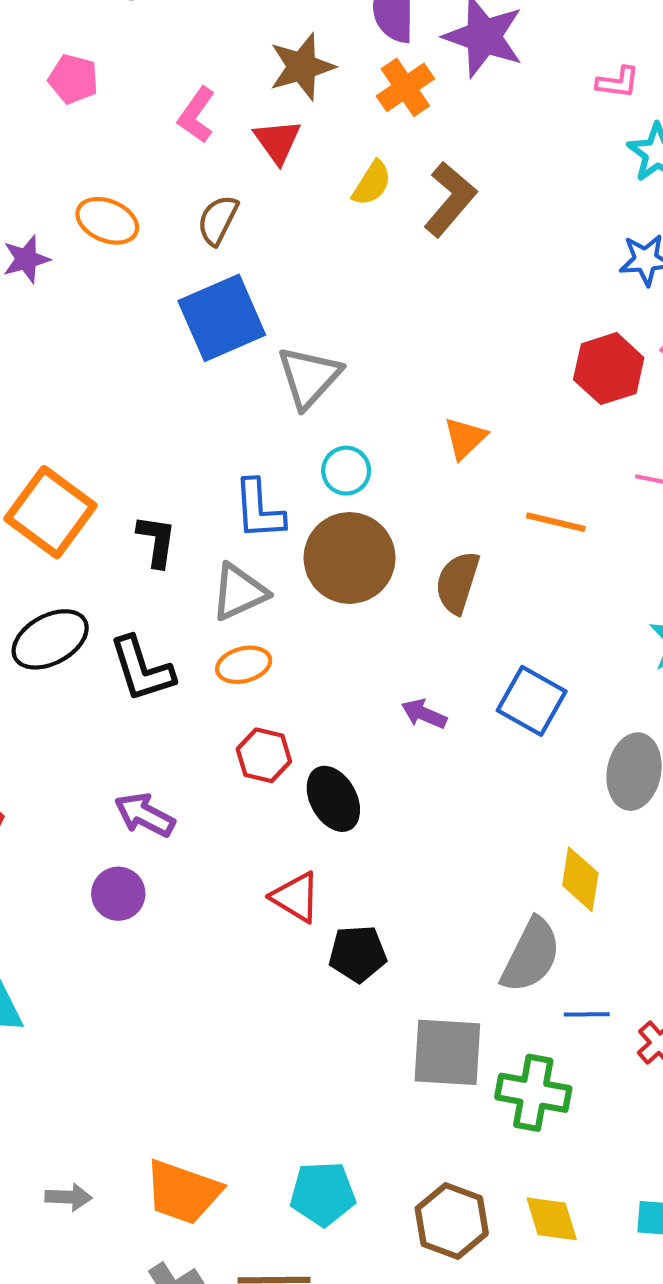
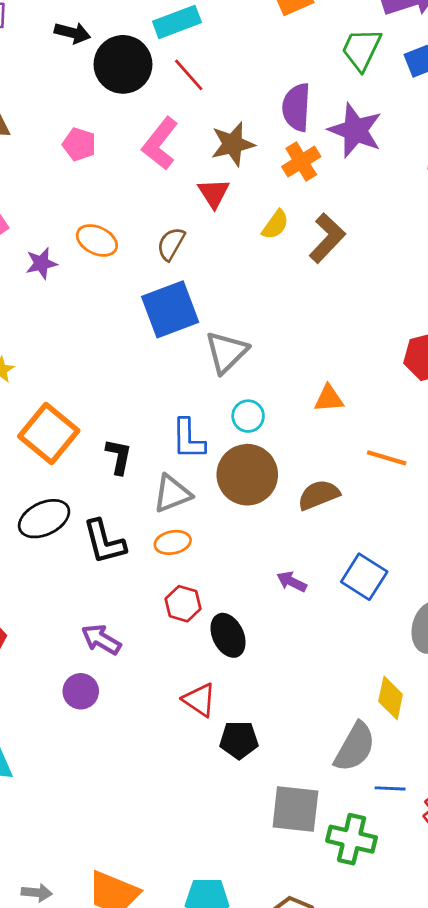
pink L-shape: (197, 115) -> (160, 144), moved, size x1.4
orange triangle: (465, 438) -> (329, 398), turned 36
brown semicircle: (457, 582) -> (319, 495), turned 48

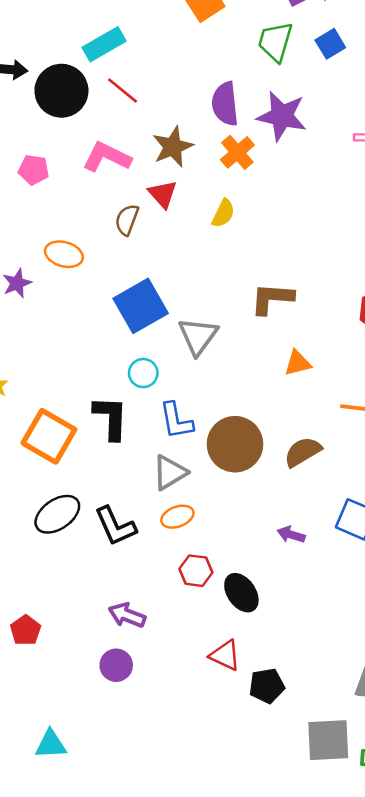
pink L-shape: (160, 144) -> (107, 157), turned 87
brown L-shape: (327, 238) -> (272, 299), moved, turned -120
brown semicircle: (171, 244) -> (127, 220), moved
cyan circle: (248, 416) -> (143, 373), moved
black L-shape: (119, 456) -> (111, 418), moved, size x1.4

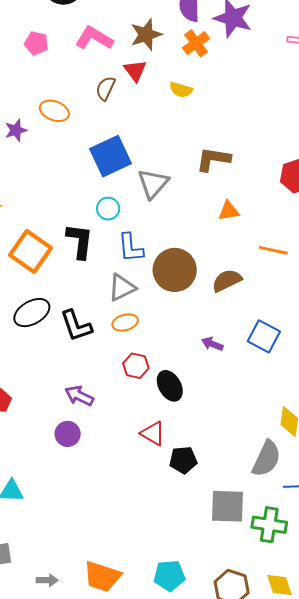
yellow semicircle: (223, 213) -> (181, 90), turned 75

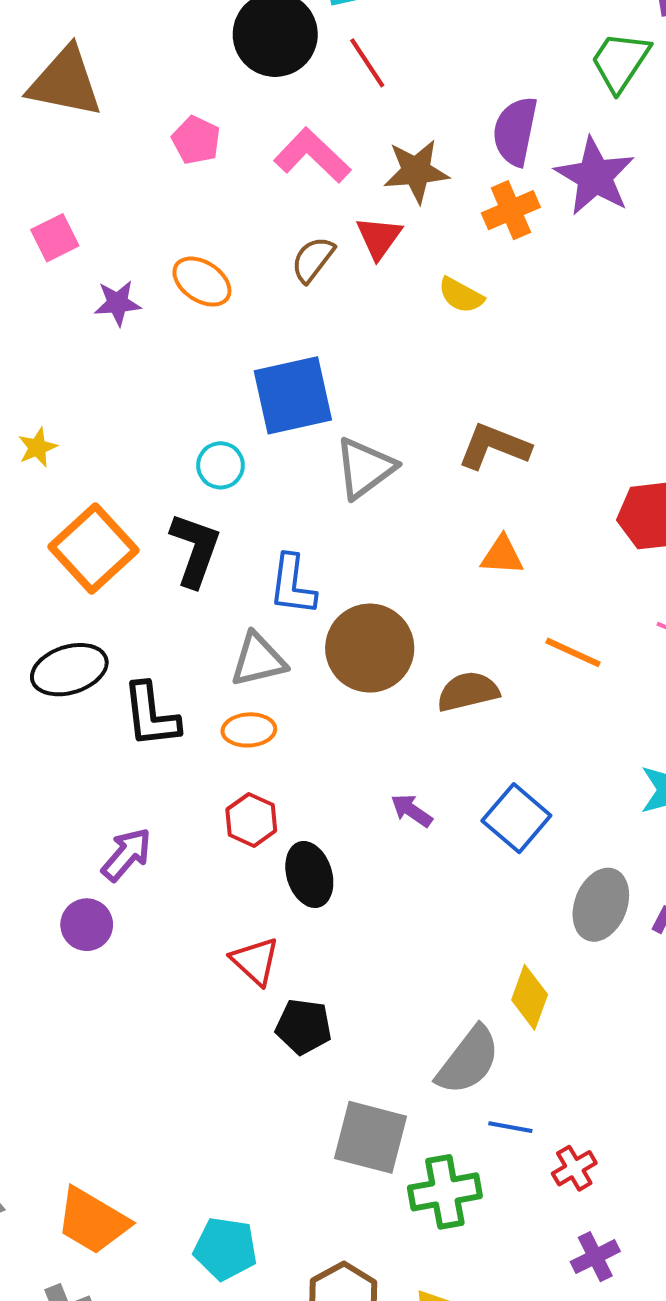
cyan circle: (108, 209) -> (221, 465), moved
purple arrow: (79, 396) -> (126, 854), turned 92
green cross: (269, 525) -> (445, 1192), turned -32

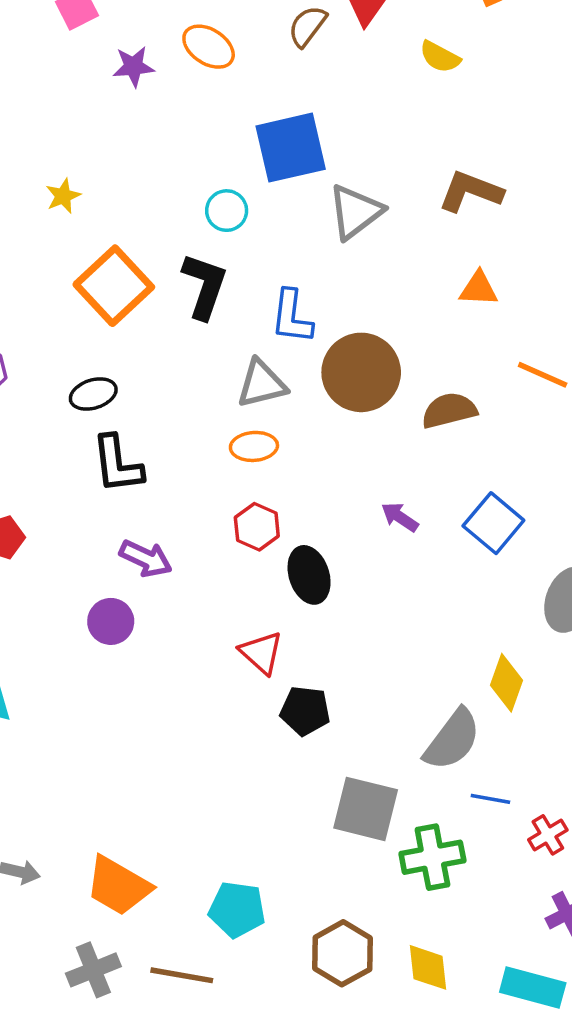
black ellipse: (69, 670) -> (93, 394), size x0.7
black L-shape: (151, 715) -> (117, 464), moved
purple arrow: (126, 854) -> (146, 559), turned 75

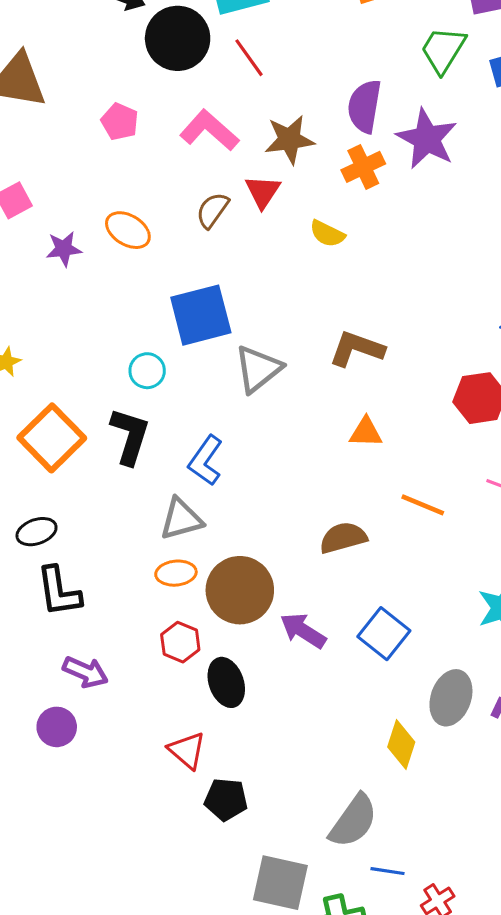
blue L-shape: (292, 317) -> (206, 461), turned 30
brown circle: (361, 372) -> (240, 590), moved
purple arrow: (400, 517) -> (303, 631), size x1.4
yellow diamond: (507, 683) -> (401, 744), moved

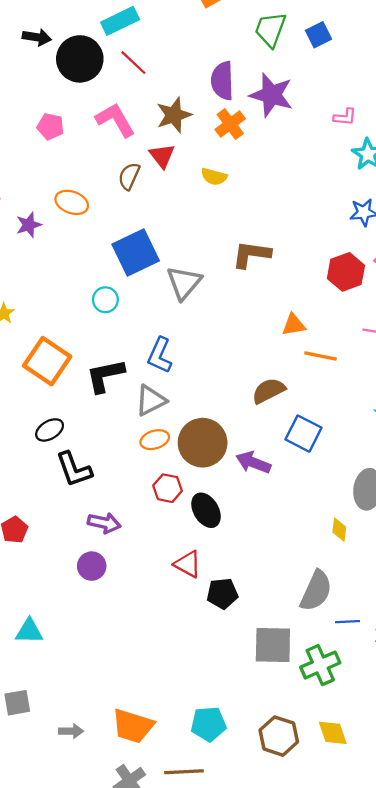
pink L-shape: (209, 130) -> (115, 120), turned 30
orange triangle: (366, 432) -> (294, 325), moved
black L-shape: (130, 436) -> (105, 376), moved, turned -108
blue square: (384, 634) -> (304, 434), moved
yellow diamond: (401, 744) -> (339, 530), size x0.7

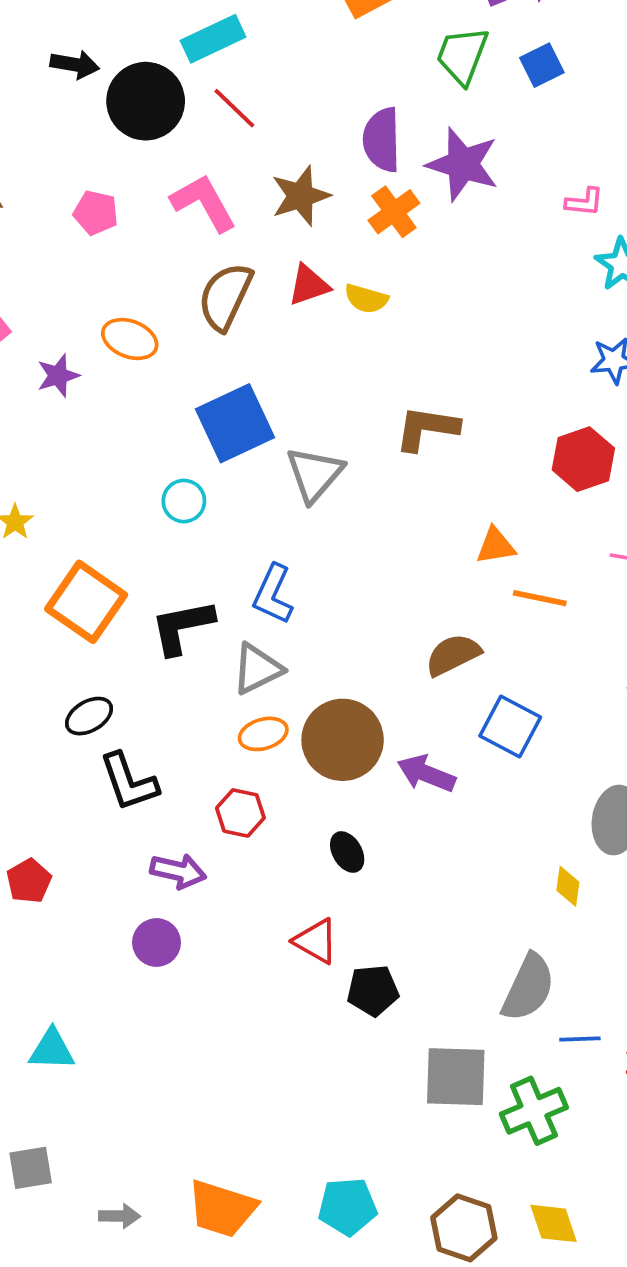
red triangle: (162, 156) -> (309, 285), moved, turned 48
brown semicircle: (129, 176) -> (225, 297), size x1.5
red hexagon: (168, 488) -> (240, 813), moved
black ellipse: (206, 510) -> (347, 852), size x0.7

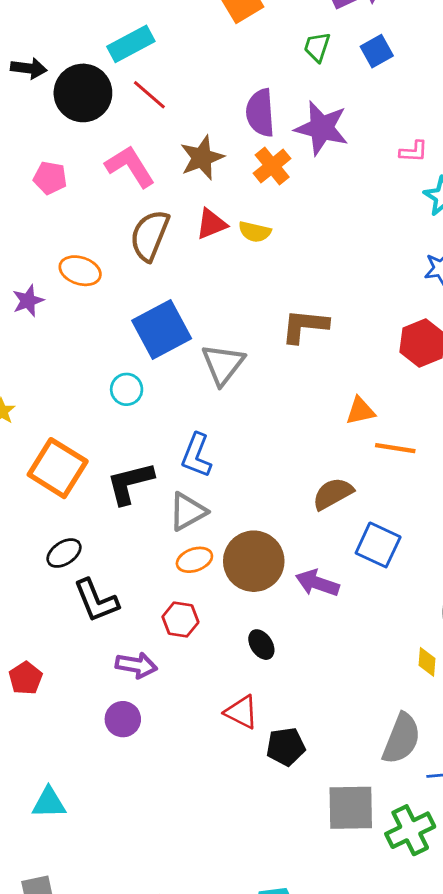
green trapezoid: (462, 55) -> (317, 47), size x0.7

